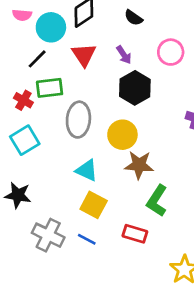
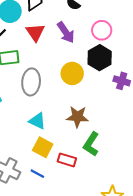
purple arrow: (124, 55) -> (66, 32), size x1.5
black hexagon: (135, 88) -> (100, 58), moved
yellow circle: (122, 135) -> (72, 73), moved
red rectangle: (135, 234) -> (67, 160), moved

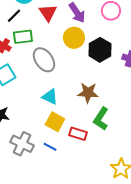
black hexagon: (100, 58) -> (100, 50), moved
yellow circle: (72, 73) -> (74, 38), moved
gray ellipse: (31, 82) -> (44, 60), turned -40

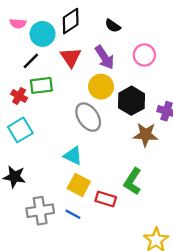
gray ellipse: (44, 60) -> (88, 117), moved
brown star: (88, 93) -> (146, 135), moved
gray cross: (22, 144) -> (40, 211), turned -35

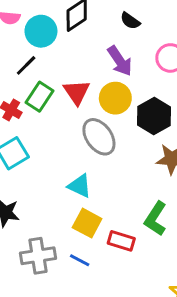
red triangle: (71, 57) -> (77, 92), moved
green rectangle: (41, 85) -> (39, 97), turned -50

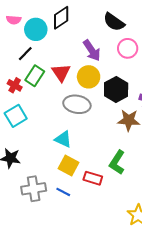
black semicircle: (130, 21) -> (114, 22), moved, size x1.5
gray ellipse: (99, 137) -> (77, 104), turned -45

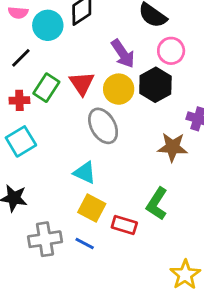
black line: (25, 54) -> (21, 58), moved
red cross: (15, 85) -> (19, 100), turned -32
black hexagon: (116, 90) -> (155, 85), moved
gray ellipse: (77, 104) -> (103, 126), turned 50

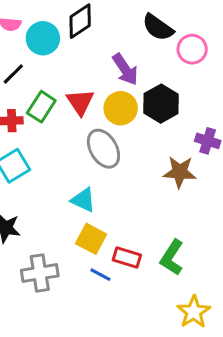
pink circle: (171, 51) -> (192, 49), moved
green L-shape: (157, 204) -> (172, 257), moved
blue line: (85, 243) -> (100, 275), moved

